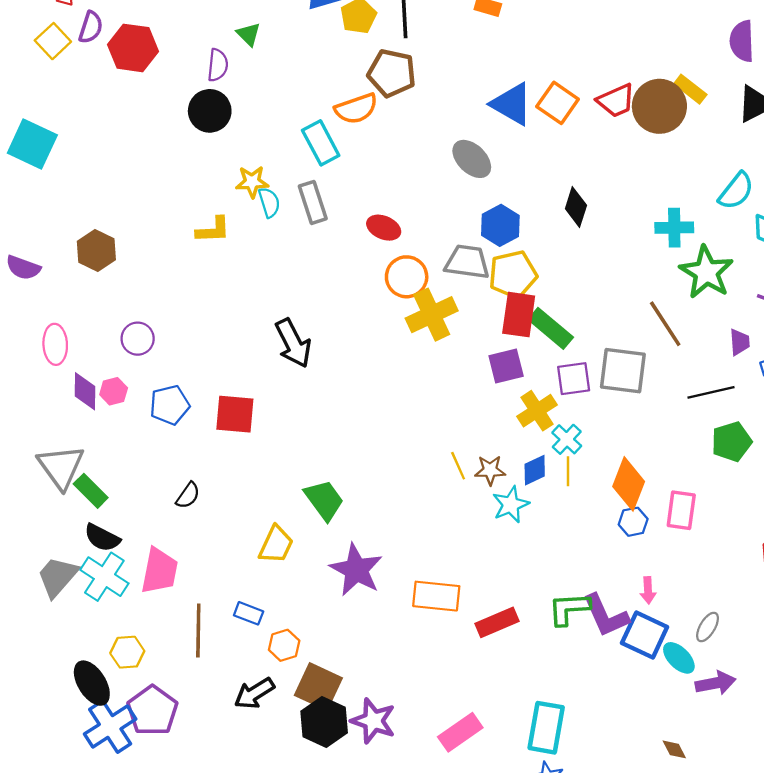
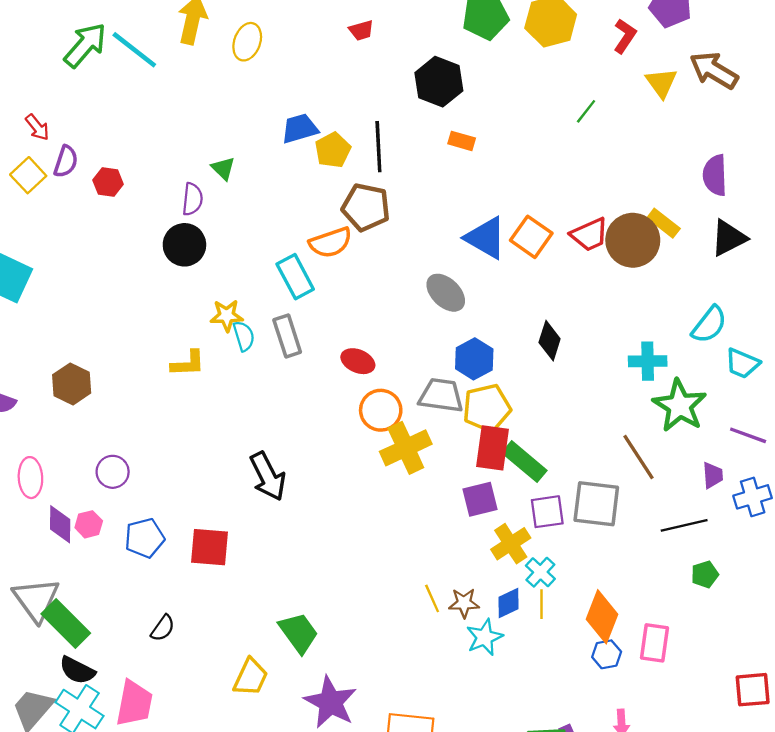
red hexagon: (133, 48) -> (108, 182), size x0.6
green pentagon: (732, 442) -> (705, 574), size x0.7
green rectangle: (91, 491) -> (66, 624), size x1.4

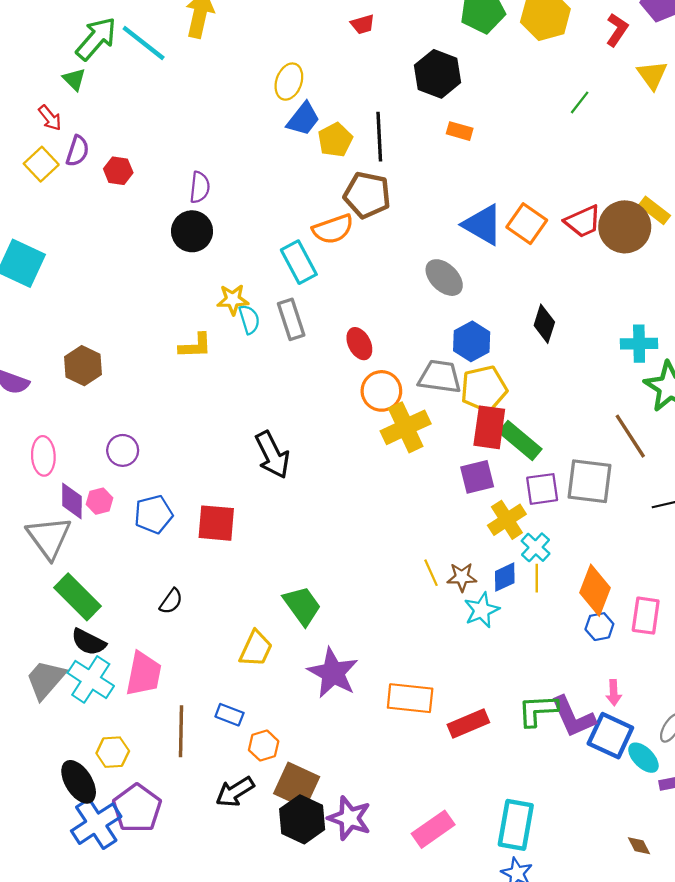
yellow ellipse: (247, 42) -> (289, 82), moved
blue trapezoid: (300, 128) -> (303, 119), turned 144
green triangle: (223, 168) -> (74, 79), moved
red ellipse: (358, 361) -> (359, 344), turned 40
gray triangle: (36, 600) -> (49, 537), moved

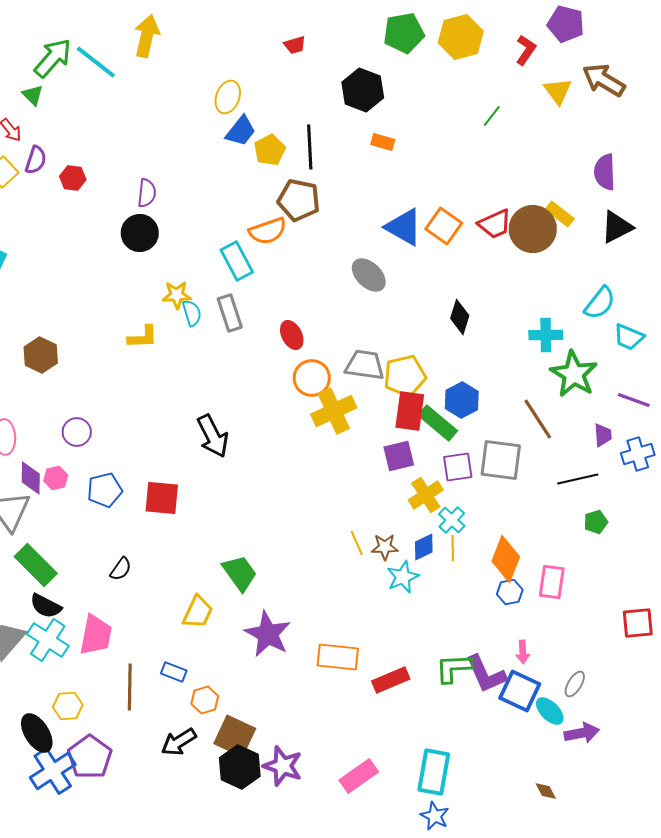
blue hexagon: (472, 341) -> (462, 400), moved

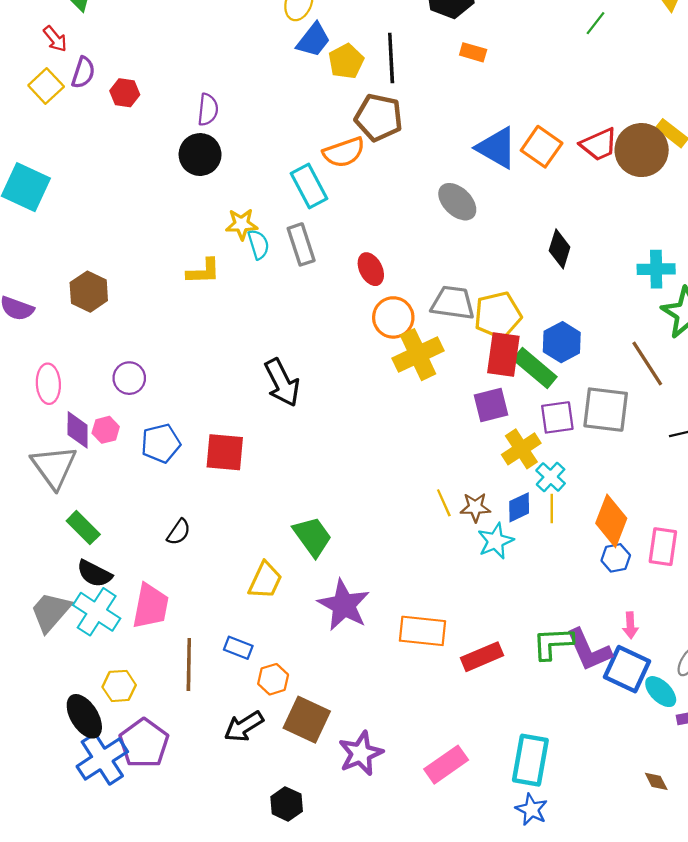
green rectangle: (36, 565) -> (83, 528), size x0.7
purple star: (283, 766) -> (361, 753), turned 30
black hexagon: (240, 767) -> (287, 804), moved, size x0.7

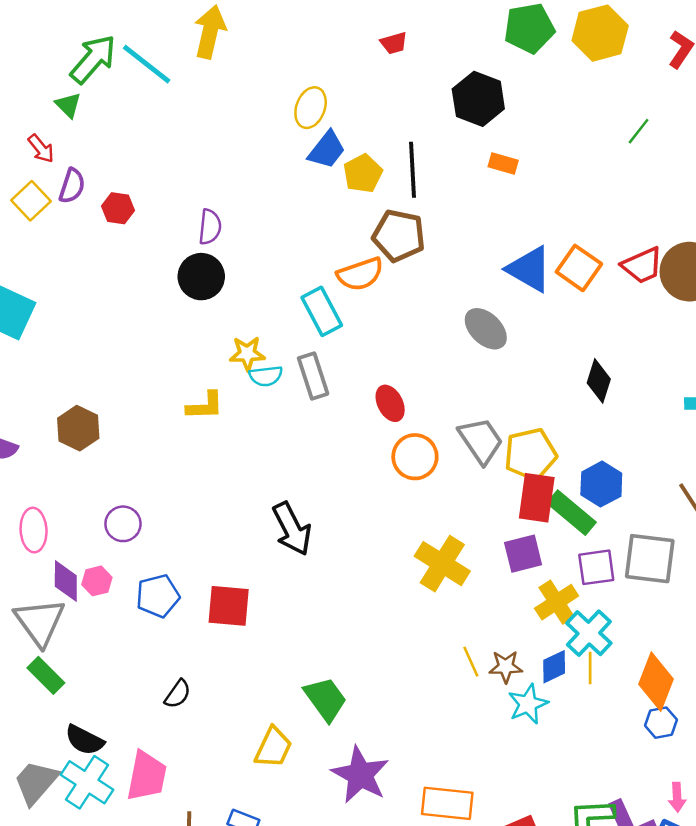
cyan semicircle: (258, 244) -> (266, 376), turned 100
gray trapezoid: (453, 303) -> (481, 441), turned 48
yellow cross: (418, 355) -> (442, 564), moved, turned -33
cyan cross: (551, 477) -> (589, 633), size x1.4
green rectangle: (83, 528) -> (46, 675), moved

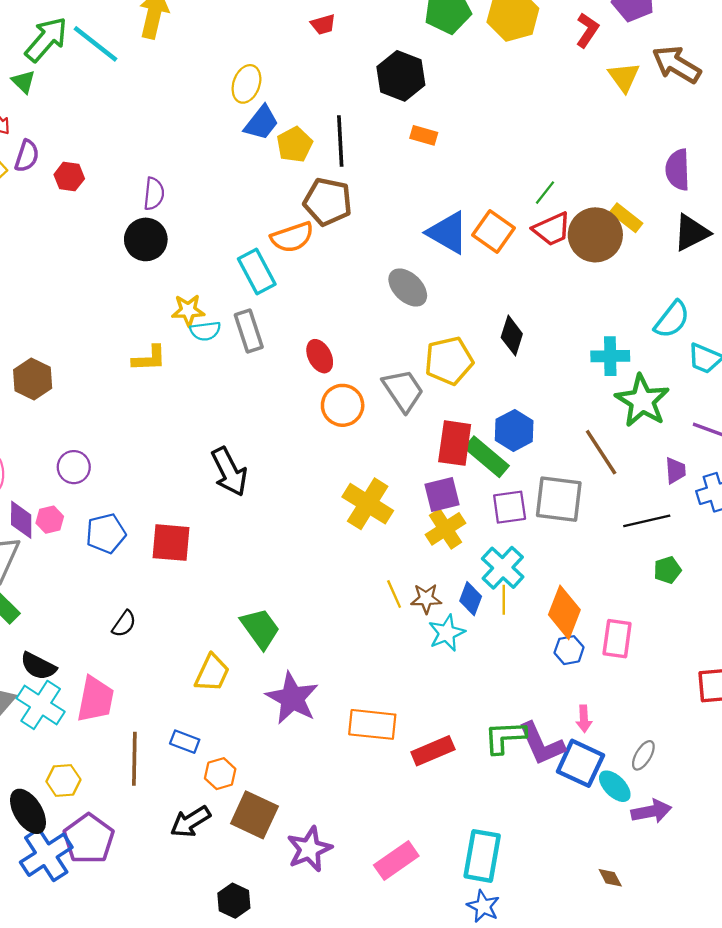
green line: (639, 131) -> (545, 193), moved
yellow pentagon: (530, 454) -> (449, 361), moved
yellow cross: (557, 602) -> (445, 529), moved
blue diamond: (554, 667) -> (471, 599), turned -44

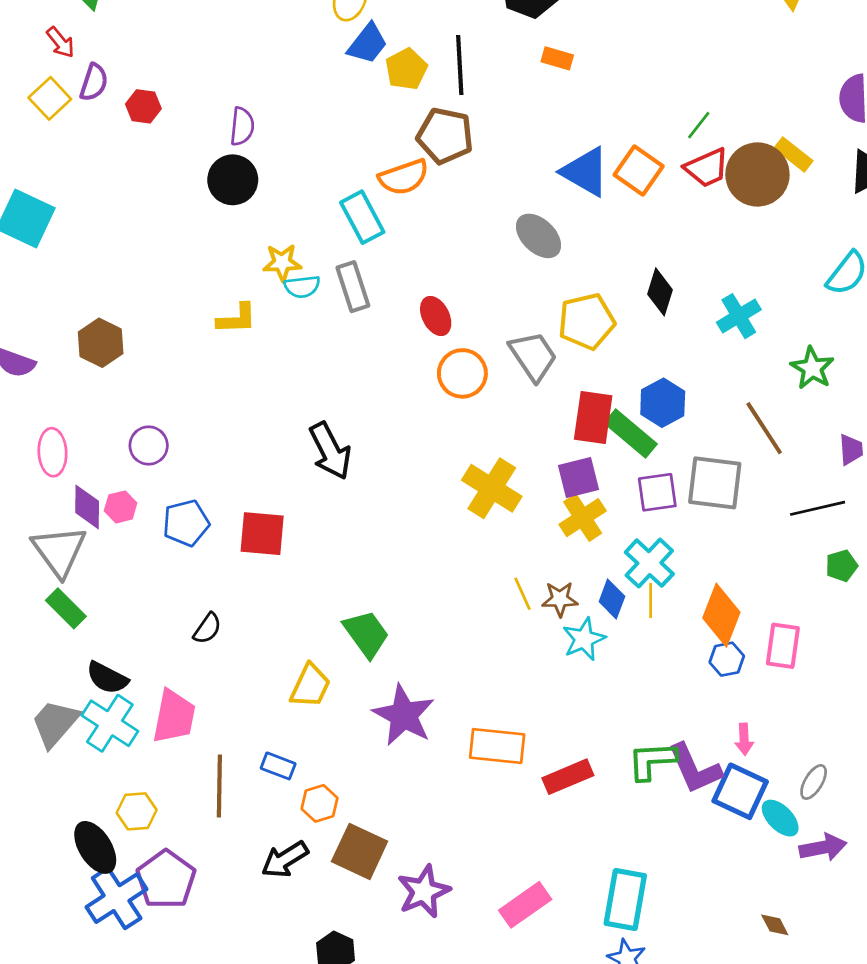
cyan cross: (610, 356) -> (739, 316), moved, turned -30
green star: (642, 401) -> (812, 368), size x0.7

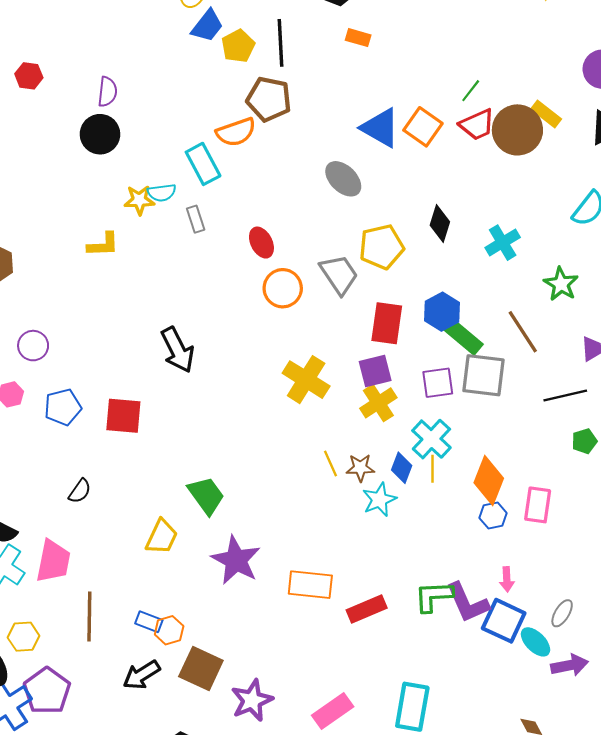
cyan semicircle: (302, 287) -> (162, 193), moved
gray rectangle: (353, 287) -> (196, 219), size x0.7
green rectangle: (631, 434) -> (462, 336), moved
blue rectangle: (278, 766) -> (149, 622), moved

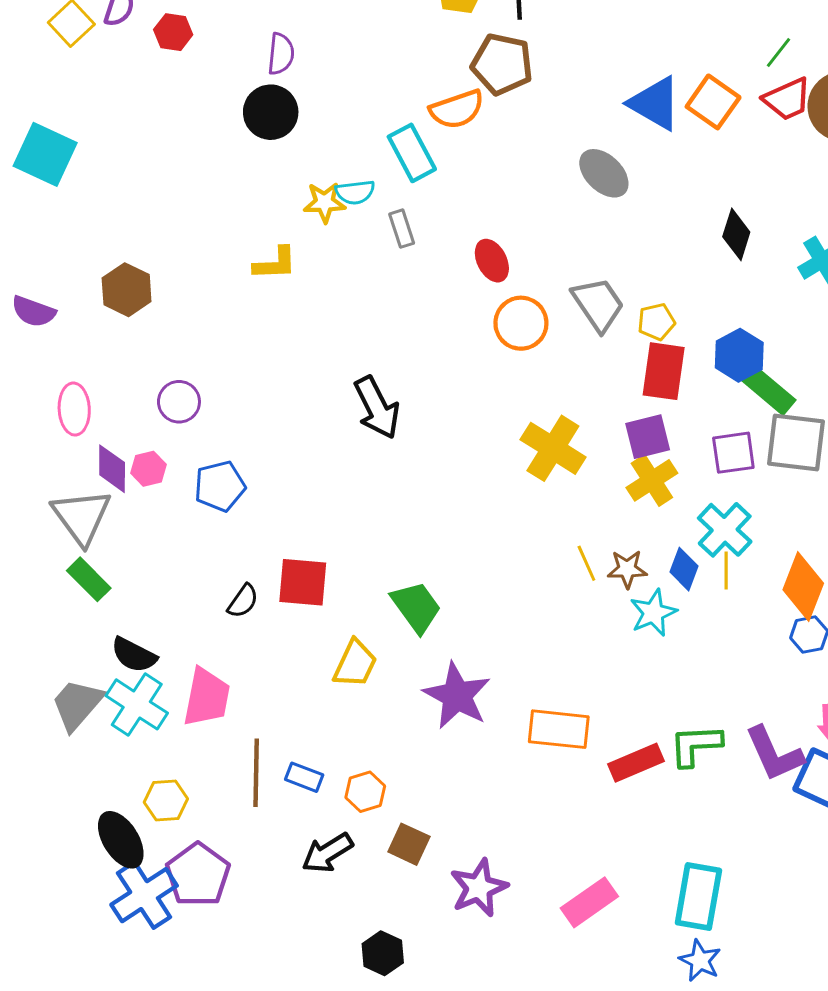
yellow pentagon: (381, 247) -> (656, 322), moved, size x0.6
red square: (123, 416) -> (303, 582), moved
green L-shape: (434, 596) -> (696, 745), moved
blue rectangle: (149, 622) -> (304, 777), moved
brown square: (201, 668) -> (409, 844), size x0.7

